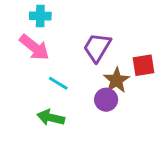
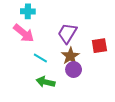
brown star: (117, 80) -> (70, 56), moved
green arrow: (51, 118) -> (45, 82), moved

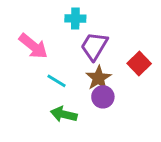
cyan cross: (28, 11) -> (75, 19), moved
red square: (99, 46) -> (139, 64), turned -35

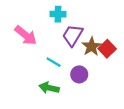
brown star: (99, 78) -> (92, 47), moved
cyan line: (56, 81) -> (54, 62), moved

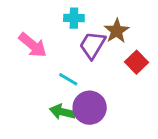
brown star: (92, 47) -> (117, 31), moved
purple circle: (79, 74) -> (90, 108), moved, size x1.5

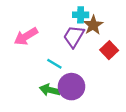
cyan cross: (74, 18) -> (81, 15), moved
pink arrow: (33, 45) -> (26, 36), turned 110

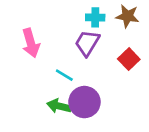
brown star: (93, 25) -> (127, 16), moved, turned -30
pink arrow: (26, 36) -> (31, 43), turned -75

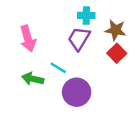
brown star: (127, 16) -> (116, 30), moved
green arrow: (59, 106) -> (33, 79), moved

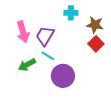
purple trapezoid: (79, 39) -> (45, 36), moved
green arrow: (33, 79) -> (27, 65), turned -42

